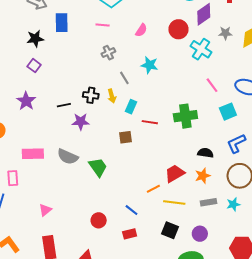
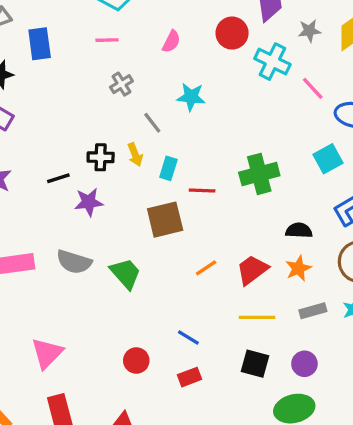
pink line: (212, 85) -> (313, 88), moved
brown square: (125, 137) -> (165, 220), size x1.6
orange line: (153, 189) -> (206, 268), moved
pink triangle: (45, 210) -> (47, 353), size x1.5

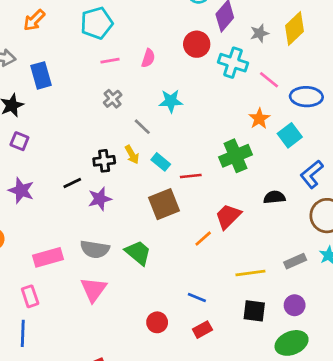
pink line: (107, 40) -> (110, 61), moved
cyan rectangle: (168, 168) -> (161, 162), turned -60
orange star: (298, 268) -> (259, 119), moved
red trapezoid: (252, 270) -> (228, 216), moved
pink triangle: (47, 353) -> (94, 289), moved

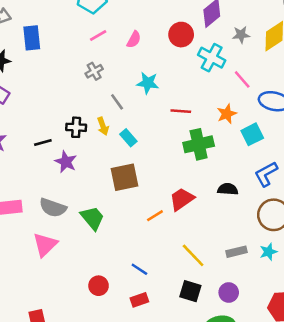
pink line: (110, 61) -> (98, 36), turned -30
red line: (191, 176) -> (181, 111), moved
purple star: (100, 199) -> (66, 162), turned 30
yellow line: (250, 273) -> (193, 255), turned 44

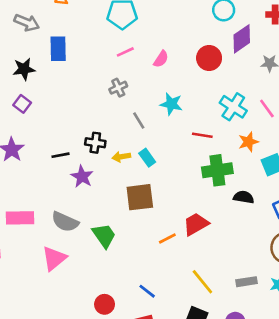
cyan cross: (212, 58) -> (233, 107), moved
yellow arrow: (103, 126) -> (121, 157), moved, turned 96
black semicircle: (228, 189) -> (244, 197), moved

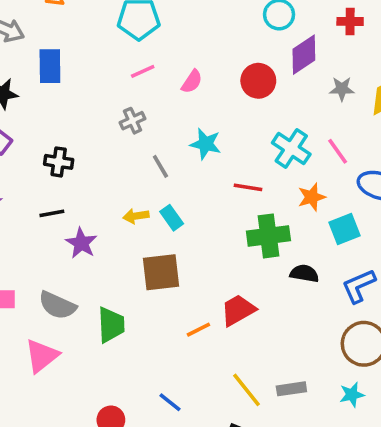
black cross: (95, 143) -> (59, 162), moved
green trapezoid: (104, 236) -> (111, 325), turned 32
gray rectangle: (247, 282) -> (291, 389), moved

